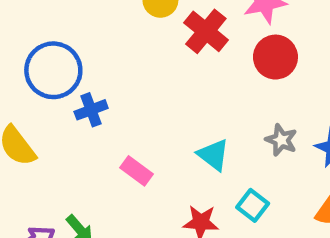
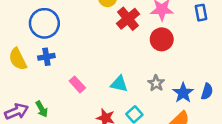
blue cross: (91, 110) -> (46, 57), moved
cyan triangle: (213, 155) -> (119, 84), turned -36

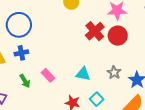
red cross: (128, 19) -> (95, 31), moved
green arrow: (42, 109) -> (25, 81), moved

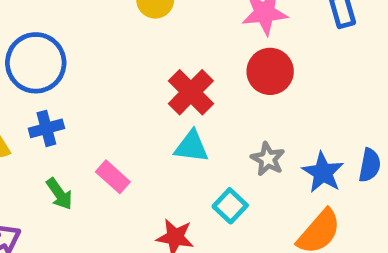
red cross: (95, 31) -> (191, 92), moved
cyan triangle: (83, 74) -> (191, 147), moved
cyan square: (97, 99) -> (230, 206), moved

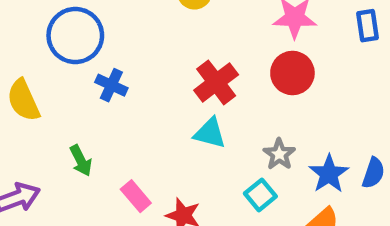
blue cross: (46, 128) -> (111, 85), moved, turned 32
pink rectangle: (113, 177) -> (136, 196), moved
cyan square: (230, 206) -> (260, 195), moved

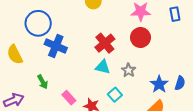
blue cross: (111, 85) -> (56, 46), size x1.5
gray star: (279, 154) -> (129, 70), moved
cyan square: (260, 195) -> (115, 95), moved

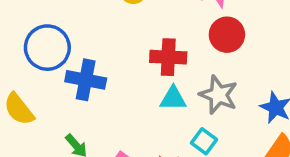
red cross: (105, 43) -> (168, 57), turned -36
gray star: (129, 70) -> (218, 95), size x1.5

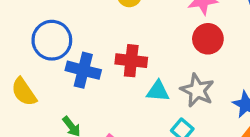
red cross: (168, 57) -> (131, 61), moved

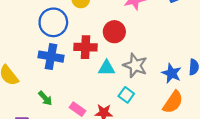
red circle: (208, 39) -> (114, 32), moved
blue circle: (52, 40) -> (53, 22), moved

